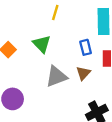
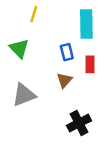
gray triangle: (56, 76) -> (24, 95), moved

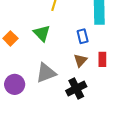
red rectangle: (90, 64) -> (102, 59), moved
black cross: (79, 123) -> (76, 89), moved

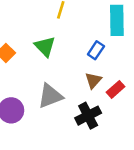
blue rectangle: (83, 36) -> (96, 50), turned 48
red rectangle: (102, 59) -> (115, 89), moved, turned 48

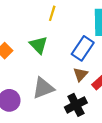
blue rectangle: (96, 50) -> (83, 48), size x1.5

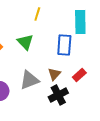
blue rectangle: (83, 48) -> (64, 45), turned -30
brown triangle: (80, 74) -> (54, 74), moved

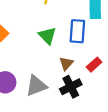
green triangle: (25, 42) -> (47, 36), moved
gray triangle: (29, 80) -> (36, 86), moved

